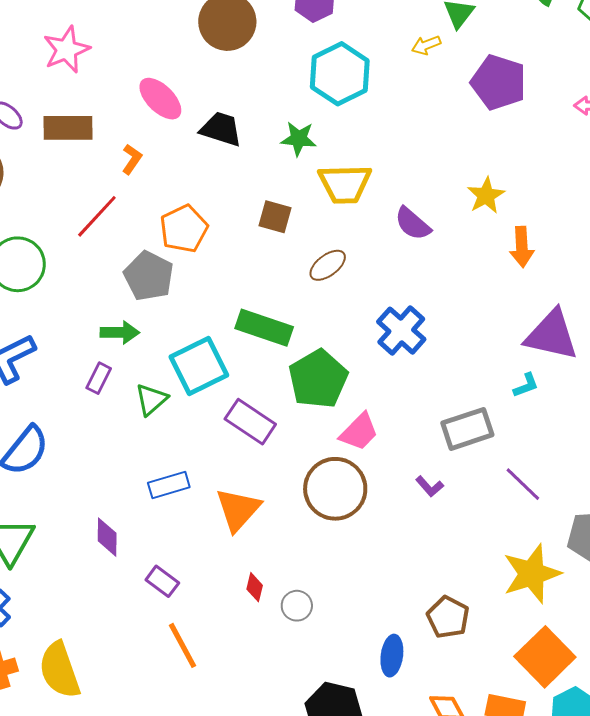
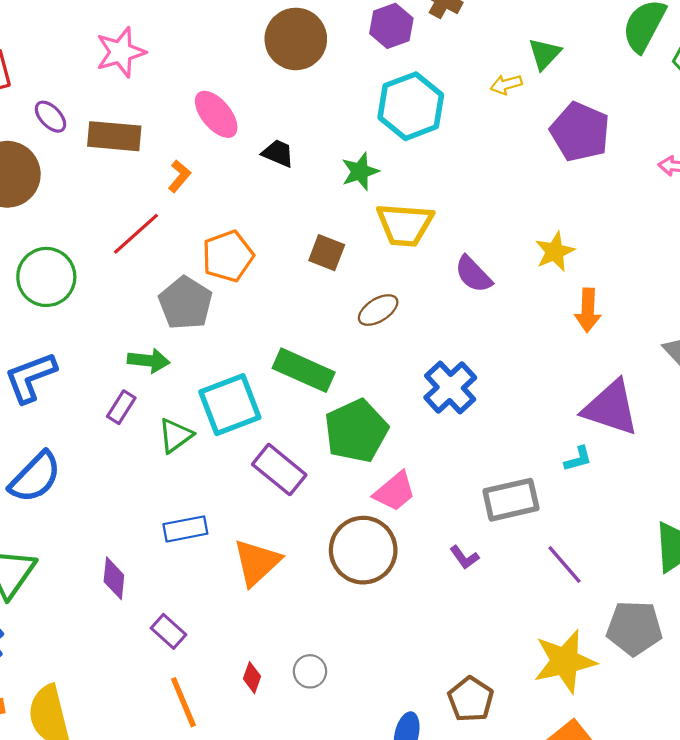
black trapezoid: (221, 129) -> (278, 153), size x0.7
green star: (299, 139) -> (360, 171), turned -30
red diamond: (255, 587) -> (252, 678), moved

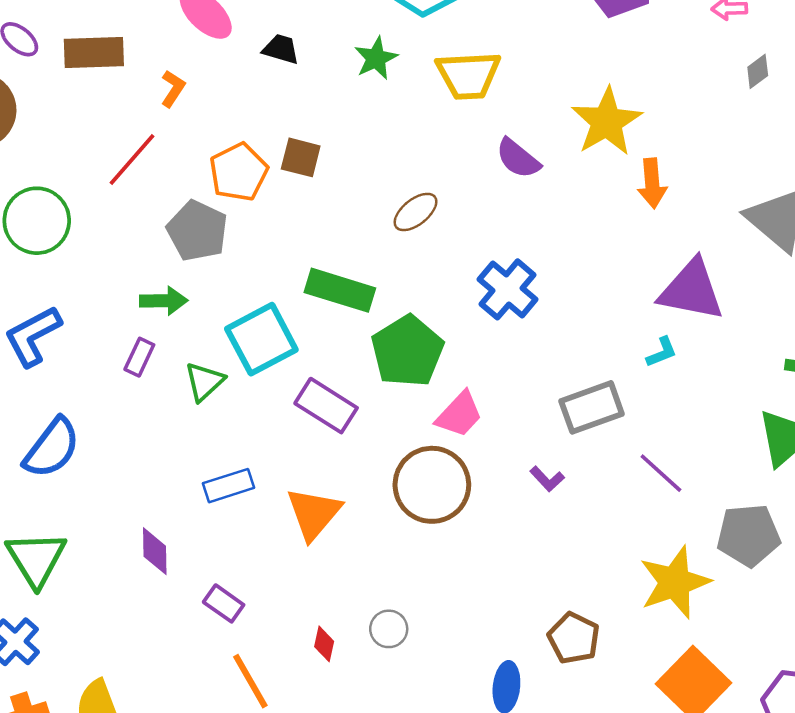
yellow trapezoid: (405, 225) -> (468, 75), moved
yellow star: (555, 252) -> (607, 122), size x1.5
brown square: (327, 253) -> (301, 157), moved

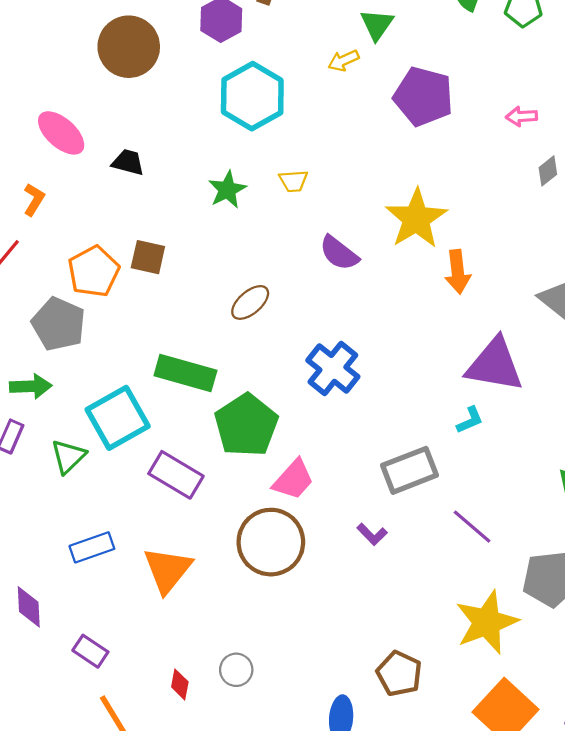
green star: (376, 58) -> (227, 190), moved
yellow trapezoid: (468, 75) -> (293, 181), size x0.5

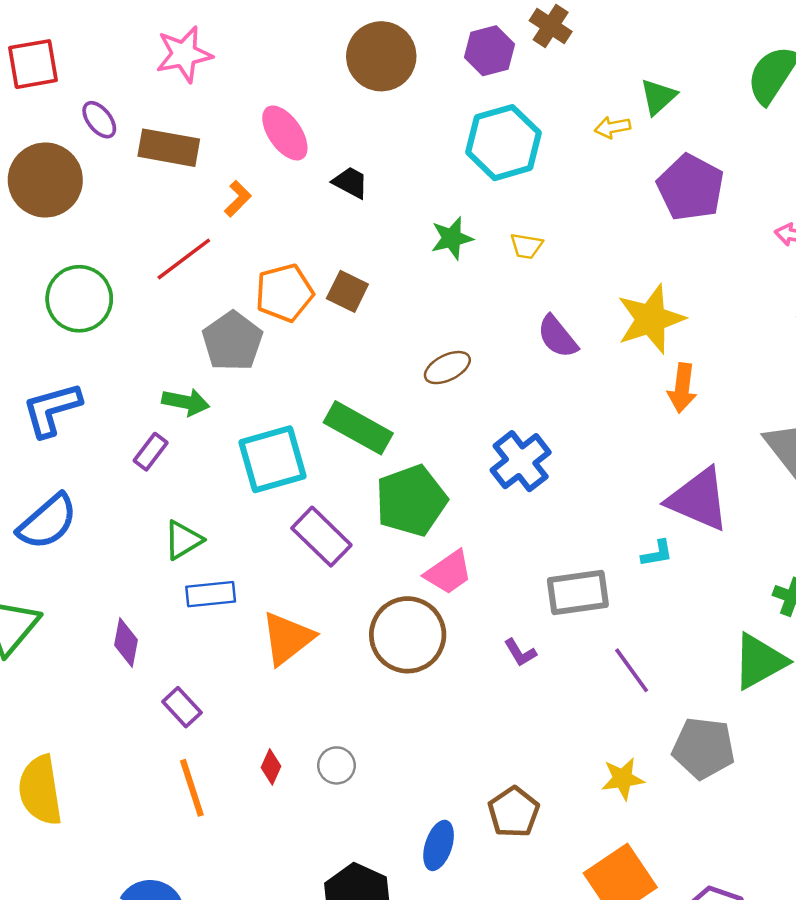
green triangle: (68, 456) -> (183, 540), moved
yellow star: (487, 622) -> (623, 779), size x0.6

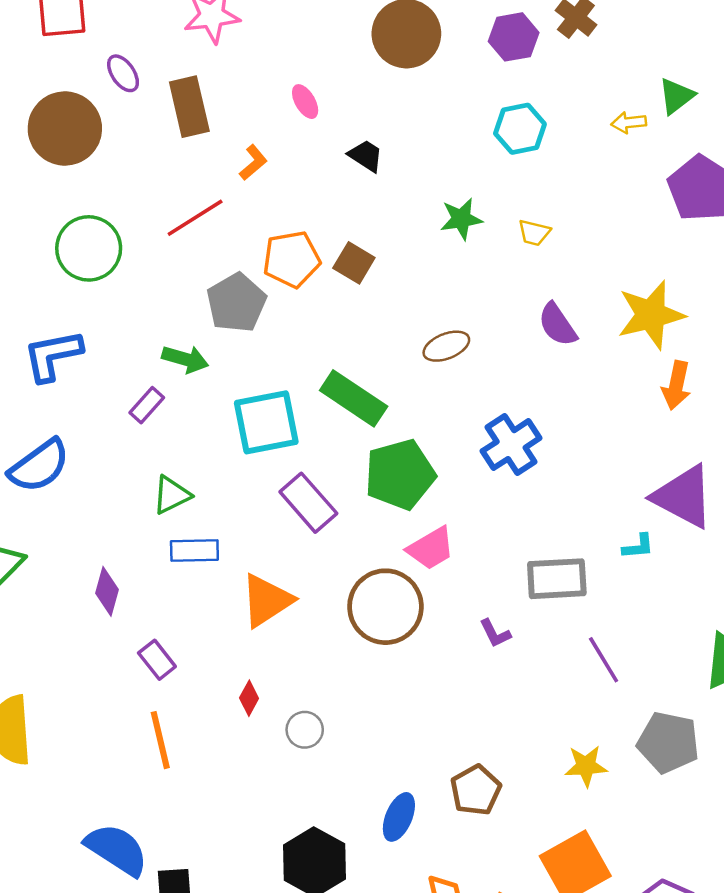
pink ellipse: (285, 133) -> (305, 102), size x0.6
cyan hexagon: (503, 143) -> (520, 129), size x0.7
brown rectangle: (169, 148) -> (189, 107), turned 62
red diamond: (271, 767) -> (249, 698), moved

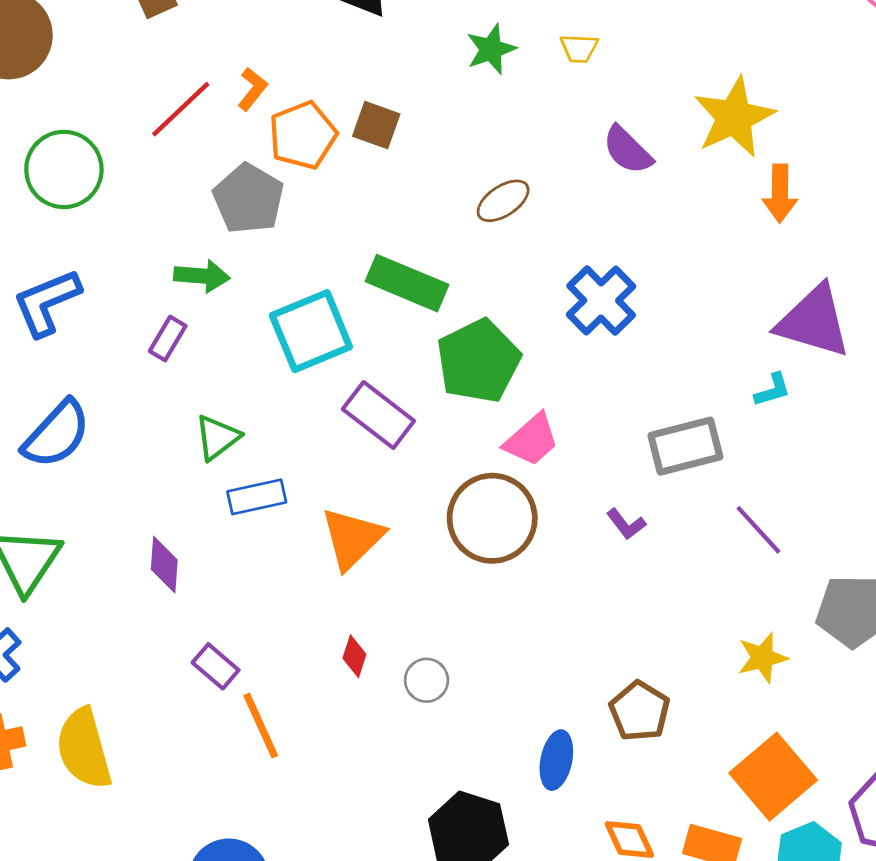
orange L-shape: (253, 163) -> (252, 89), moved
purple rectangle: (157, 660) -> (216, 666), moved

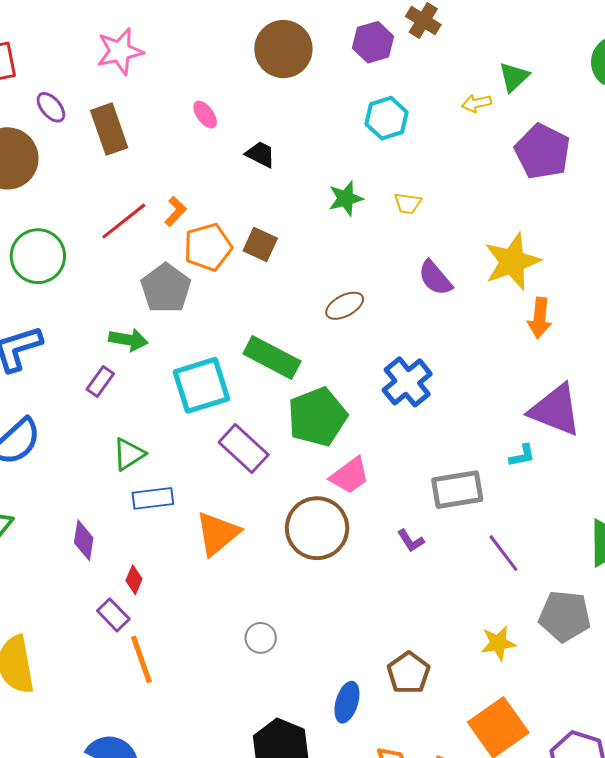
red diamond: (354, 656) -> (134, 580), moved

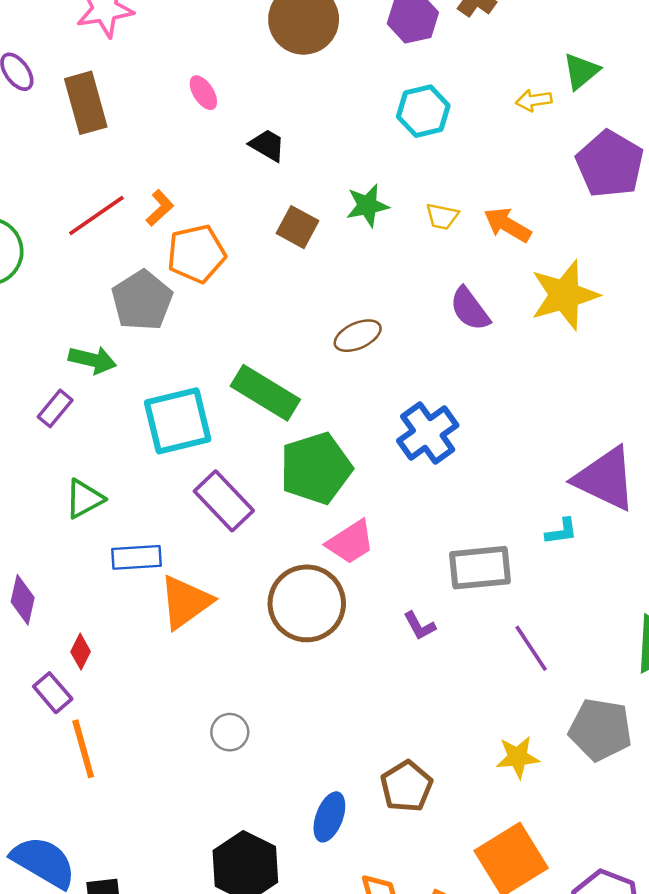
brown square: (260, 245) -> (297, 227), moved
orange arrow: (540, 318) -> (507, 225), moved, turned 111
blue rectangle: (153, 498) -> (137, 557), moved

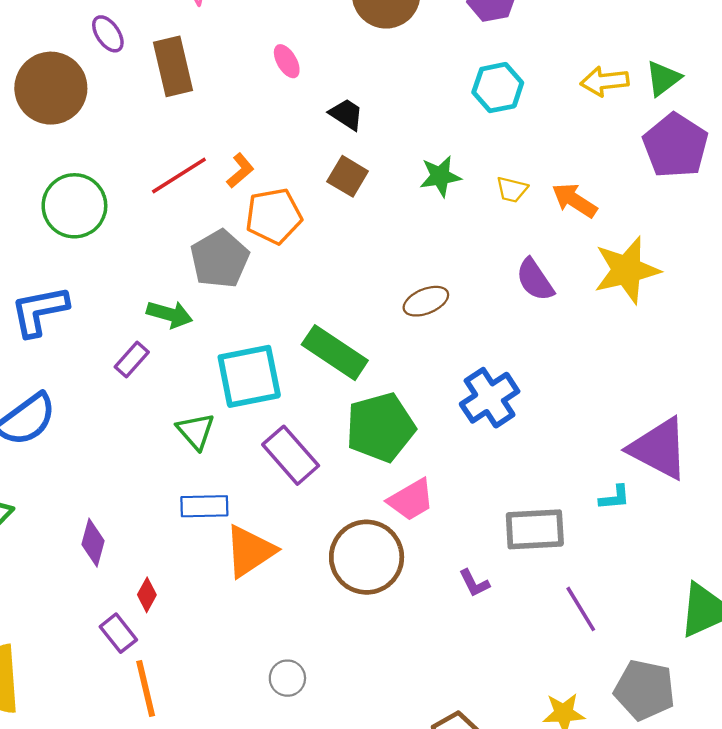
green triangle: (581, 71) -> (663, 78), moved
yellow arrow: (534, 100) -> (605, 81), size x1.4
brown square: (297, 227) -> (348, 176), moved
green triangle: (84, 499) -> (196, 431), moved, turned -45

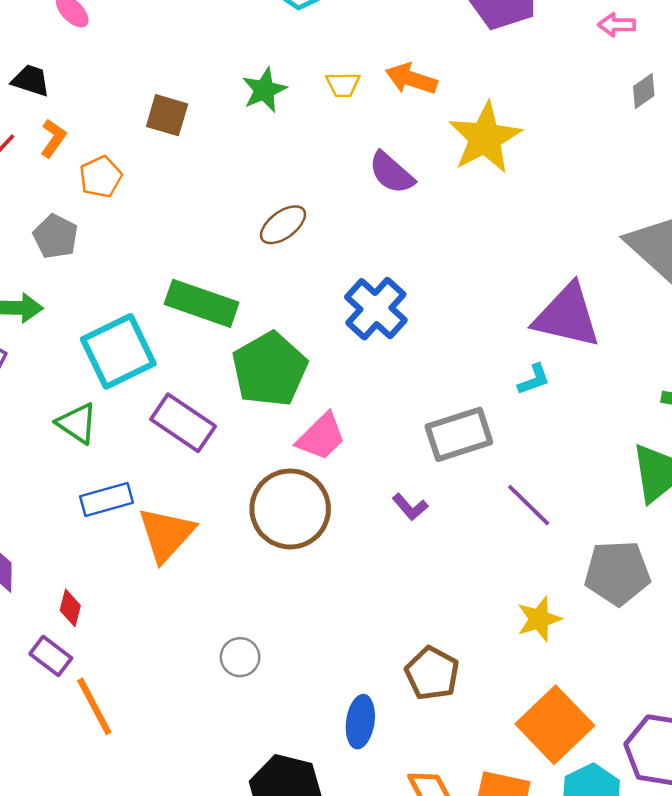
black trapezoid: (346, 114) -> (31, 80), moved
orange pentagon: (274, 216) -> (101, 177), size x0.7
gray pentagon: (220, 259) -> (55, 236), size x0.7

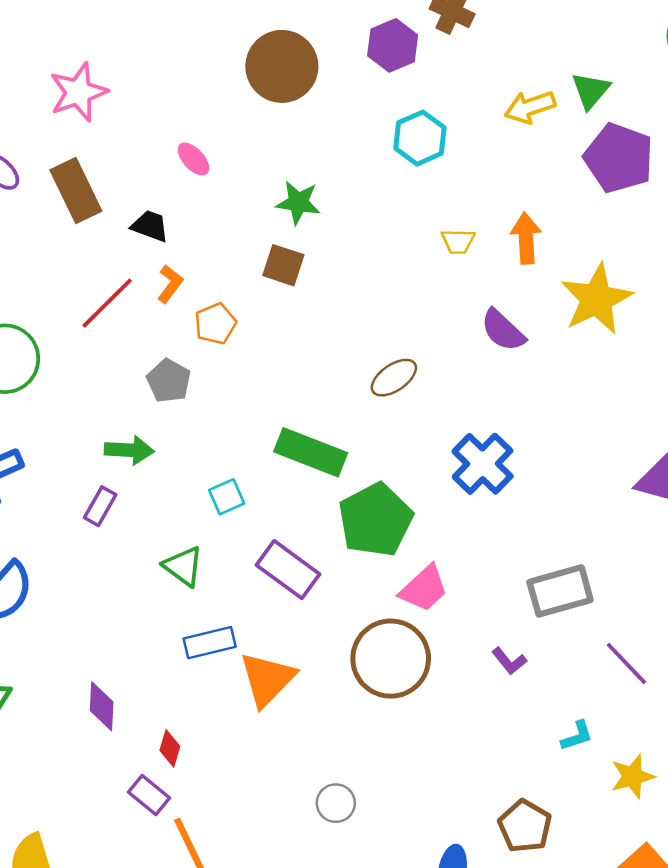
orange arrow: (411, 79) -> (526, 238), turned 66
green star: (264, 90) -> (298, 203), moved, turned 30
cyan square: (118, 351) -> (227, 497), size x0.5
cyan L-shape: (534, 379) -> (577, 736), moved

